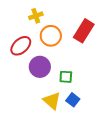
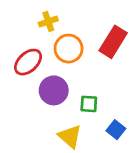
blue square: (73, 100) -> (116, 130), moved

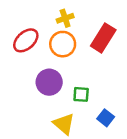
yellow cross: (48, 21) -> (65, 18), moved
red ellipse: (28, 62) -> (26, 40), moved

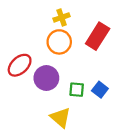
red ellipse: (26, 40) -> (20, 65), moved
blue square: (106, 118) -> (100, 90), moved

